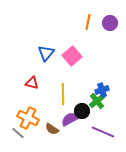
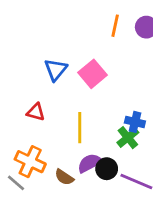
blue cross: (102, 90) -> (135, 122), turned 32
black circle: (82, 111) -> (107, 169), moved

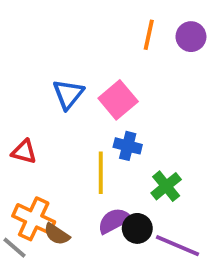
red triangle: (36, 112) -> (24, 152), moved
blue cross: (135, 122) -> (128, 146), moved
brown semicircle: (64, 177) -> (57, 234), moved

